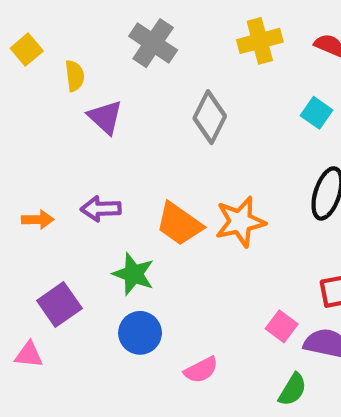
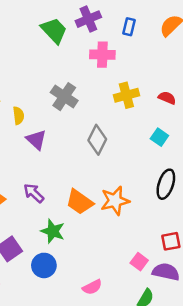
purple arrow: (101, 209) -> (34, 193), turned 45
blue circle: (140, 333) -> (44, 265), moved

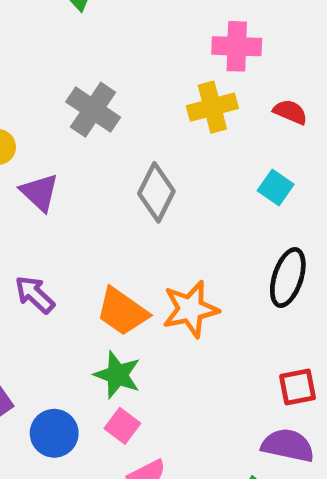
pink cross: (102, 55) -> (237, 46), moved
green star: (53, 231) -> (117, 375), moved
pink square: (139, 262) -> (122, 426), moved

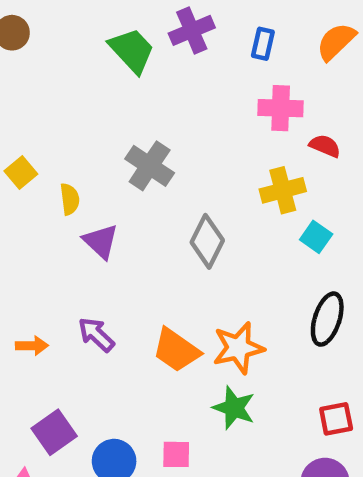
yellow cross: (212, 107) -> (283, 190), moved
red semicircle: (290, 112) -> (325, 146), moved
green star: (117, 375) -> (234, 408), moved
pink square: (122, 426) -> (176, 454), turned -36

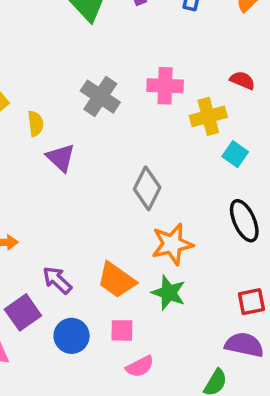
pink cross: (281, 108) -> (165, 86), moved
gray diamond: (207, 241) -> (147, 188), moved
black ellipse: (327, 319) -> (244, 221), turned -42
purple arrow: (96, 335) -> (57, 280), moved
orange trapezoid: (176, 350) -> (117, 280), moved

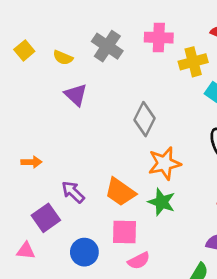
yellow semicircle: (36, 124) -> (63, 58), moved, turned 120
pink square: (122, 330) -> (124, 232), size x1.4
blue circle: (72, 336) -> (84, 252), moved

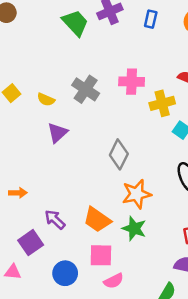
purple triangle: (76, 95) -> (57, 133), turned 35

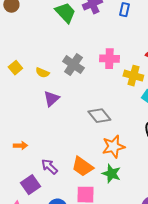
yellow cross: (162, 103) -> (133, 76), turned 30
gray diamond: (119, 154) -> (99, 116), turned -65

